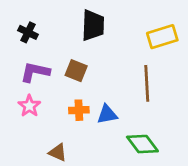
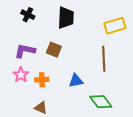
black cross: (28, 32) -> (28, 15), moved
orange cross: (79, 110) -> (42, 80), moved

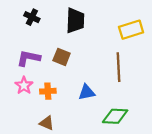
green diamond: (101, 102) -> (115, 116), turned -50

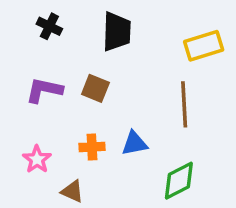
pink star: (24, 85) -> (37, 159), moved
orange cross: (48, 91) -> (92, 147), moved
green diamond: (115, 116) -> (179, 181), turned -30

